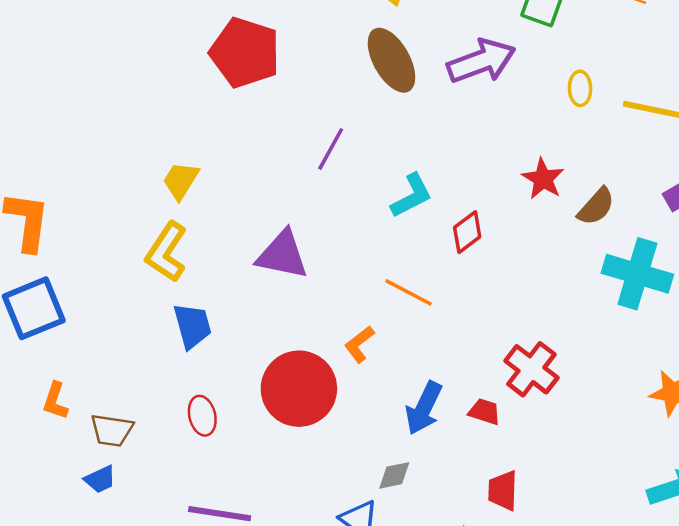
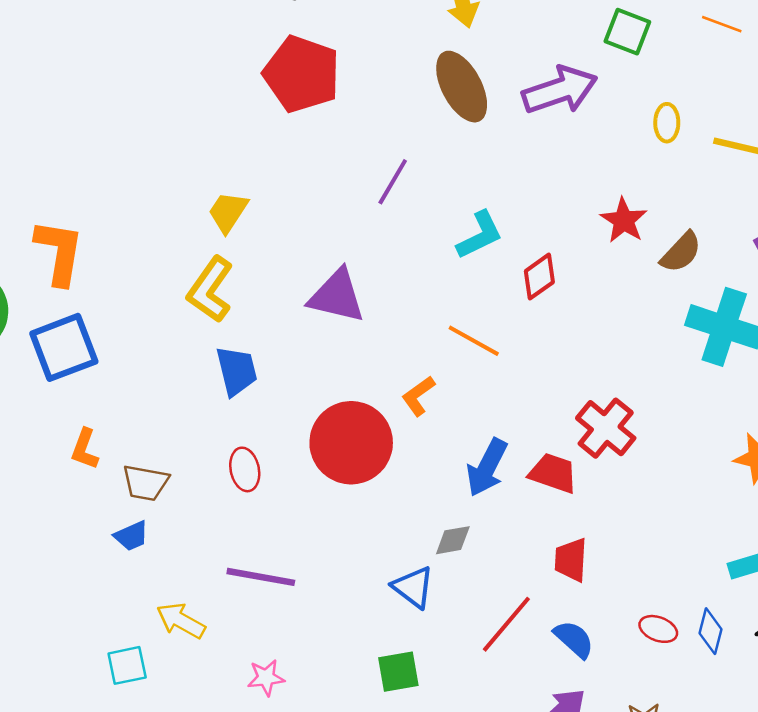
red trapezoid: (484, 412) -> (553, 473), size x1.4

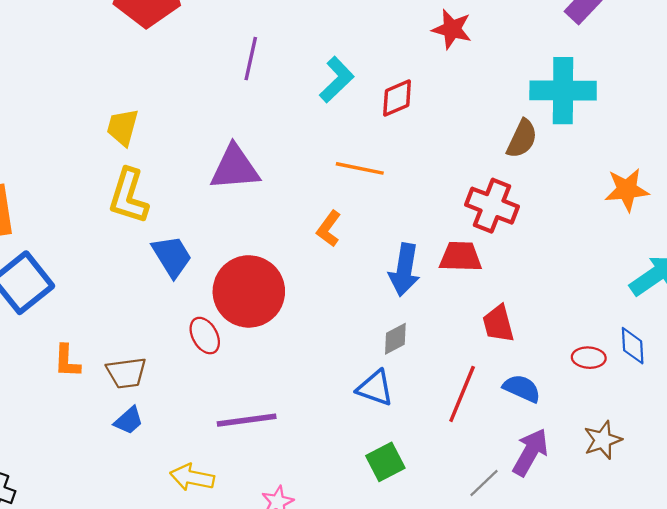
brown semicircle: (681, 252) -> (522, 139), moved
red diamond: (539, 277) -> (397, 98), turned 30
red circle: (351, 443) -> (249, 291), moved

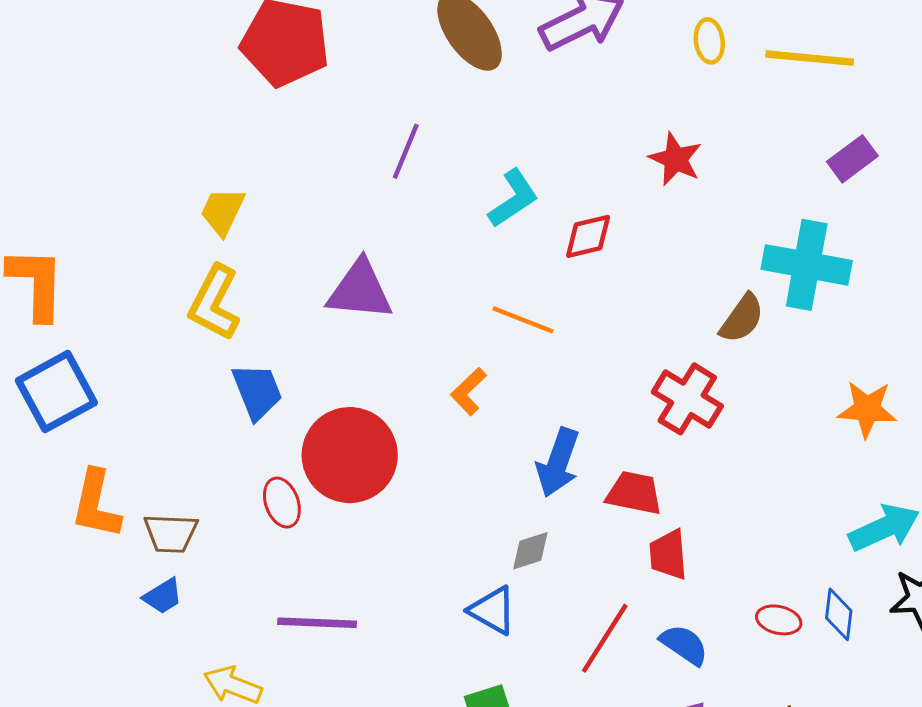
red trapezoid: (461, 257) -> (634, 493), moved
orange L-shape: (67, 361) -> (96, 504), size x1.5

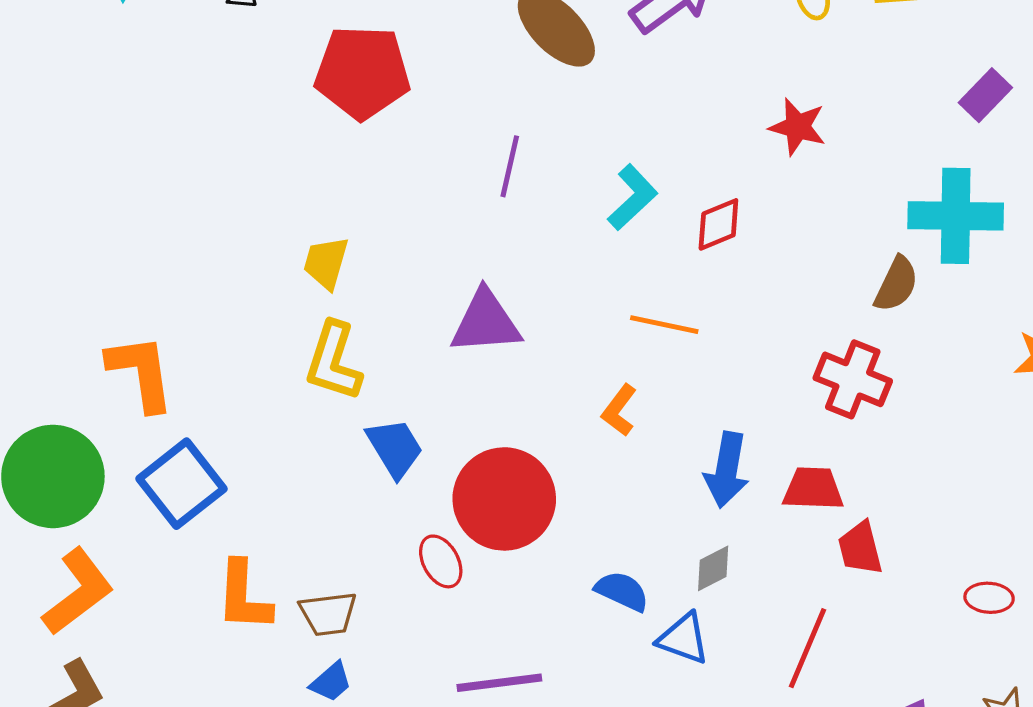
blue semicircle: (684, 645) -> (622, 591), moved

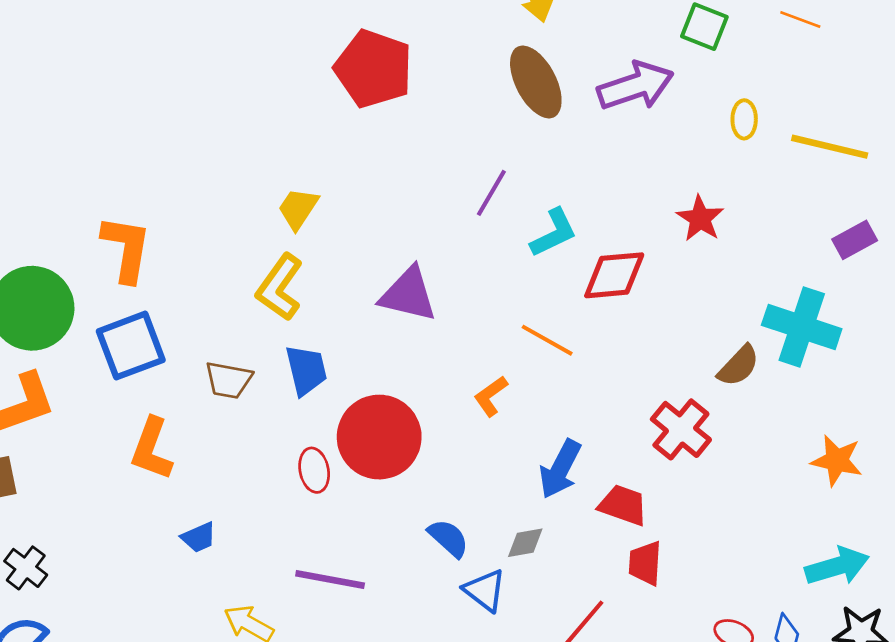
purple line: (510, 166) -> (491, 193), moved
red diamond: (718, 224) -> (614, 275), size x1.4
brown trapezoid: (328, 614) -> (229, 380), moved

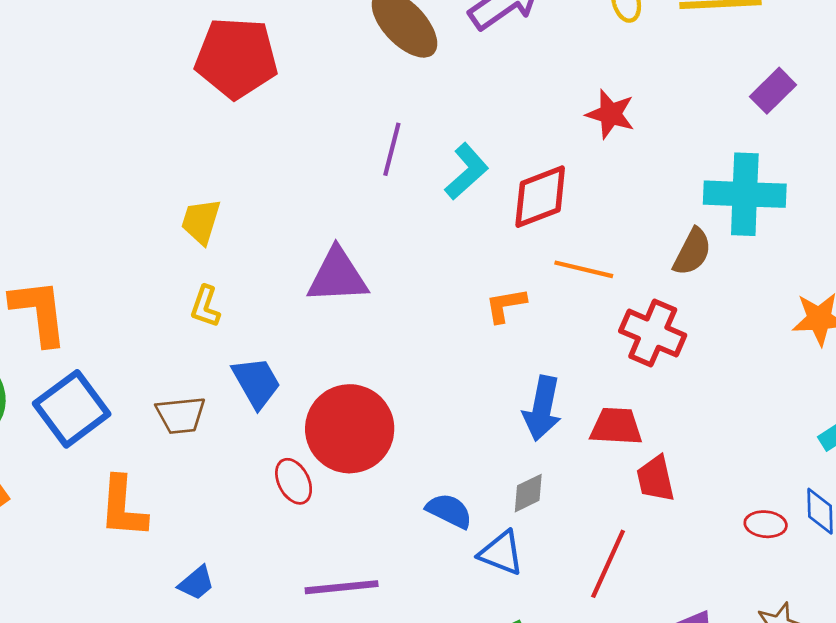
yellow L-shape: (280, 287) -> (205, 306), size x0.6
orange line: (547, 340) -> (584, 269), moved
orange L-shape: (491, 396) -> (506, 305), moved, turned 42

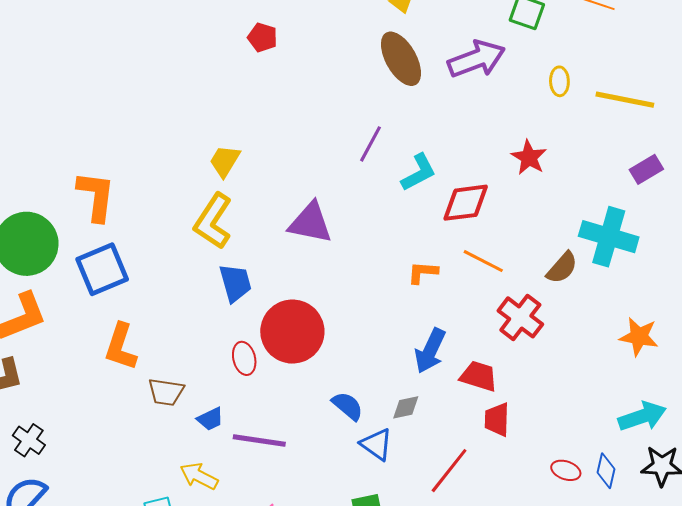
red pentagon: (236, 58) -> (262, 37), moved, size x0.5
yellow L-shape: (205, 306) -> (213, 221), size x1.8
brown trapezoid: (181, 415) -> (166, 392), moved
blue trapezoid: (196, 583) -> (210, 419), moved

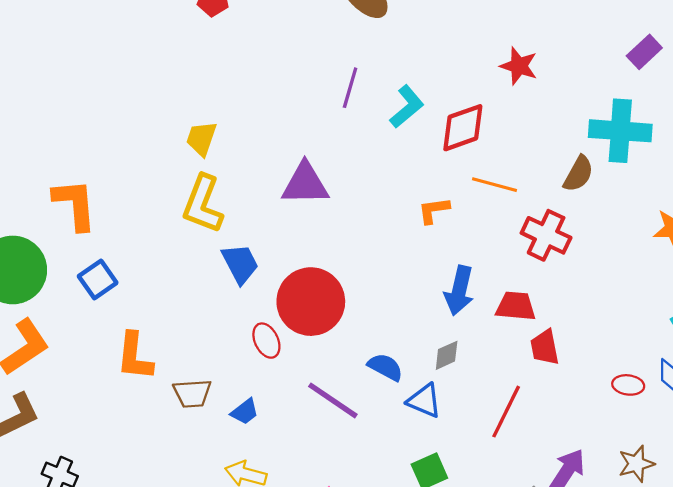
blue square: (102, 269) -> (98, 279), size x0.7
purple line: (259, 441) -> (333, 400), moved, turned 38

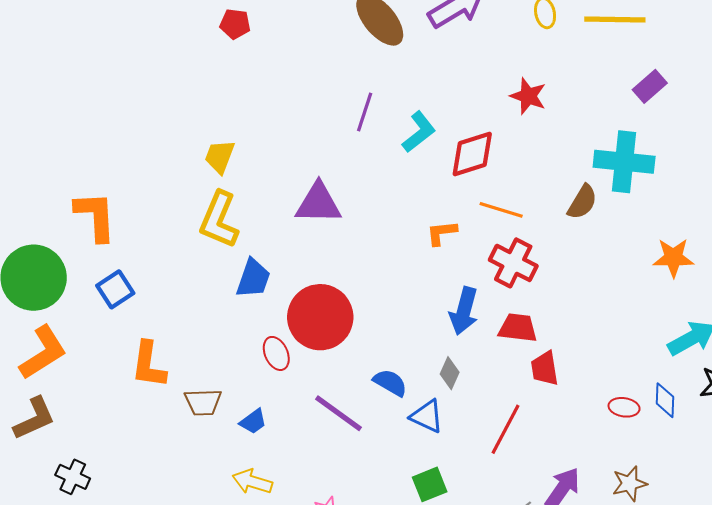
red cross: (546, 235) -> (513, 263), moved
blue trapezoid: (240, 264) -> (253, 278), turned 45
gray diamond: (447, 355) -> (450, 373), turned -44

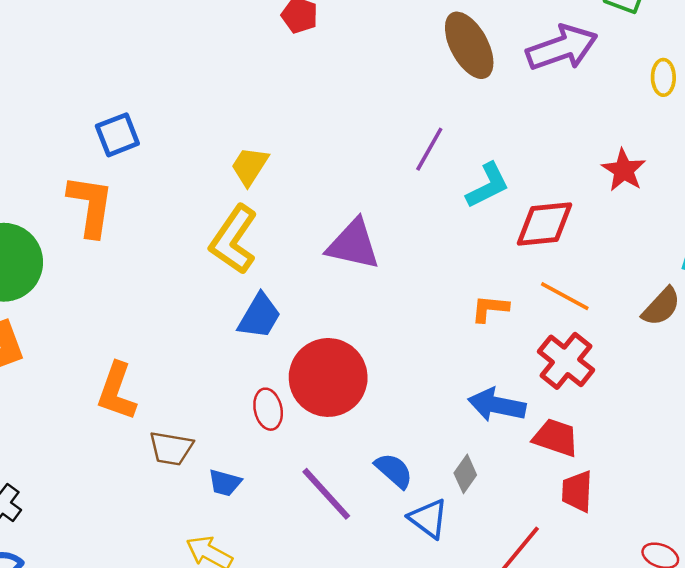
blue square: (115, 289) -> (117, 135), moved
blue arrow: (464, 311) -> (497, 405), turned 75
blue trapezoid: (253, 421) -> (225, 483), turned 40

